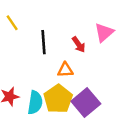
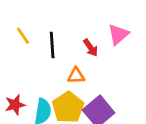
yellow line: (12, 23) -> (23, 36), moved

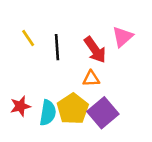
red arrow: (91, 48) -> (95, 50), size x1.5
orange triangle: (76, 76) -> (91, 79), moved

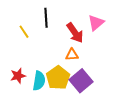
yellow line: (28, 38) -> (24, 32), moved
black line: (57, 47) -> (46, 18), moved

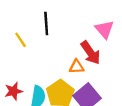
pink triangle: (96, 23) -> (105, 29), turned -30
red arrow: (75, 33) -> (91, 53), moved

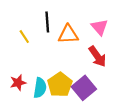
red arrow: (91, 53) -> (97, 56), moved
orange triangle: (77, 67) -> (68, 34), moved, size x1.5

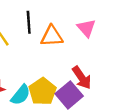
red arrow: (97, 56) -> (82, 78), moved
cyan semicircle: (40, 88) -> (21, 95), turned 30

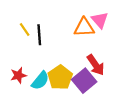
black line: (29, 22) -> (39, 35), moved
orange triangle: (52, 36) -> (84, 27), moved

